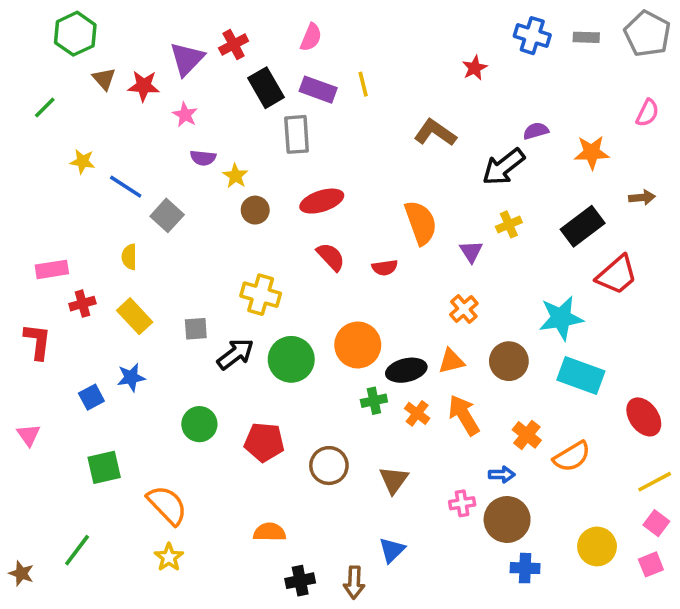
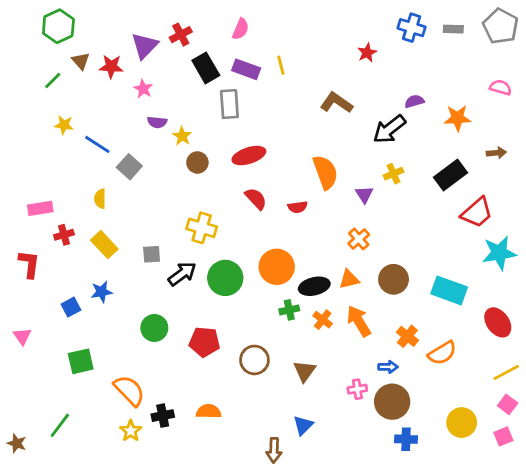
green line: (45, 107) -> (53, 80), moved
pink semicircle: (647, 113) -> (501, 87), turned -100
cyan star: (561, 318) -> (499, 253), moved
black cross: (300, 581) -> (163, 416), moved

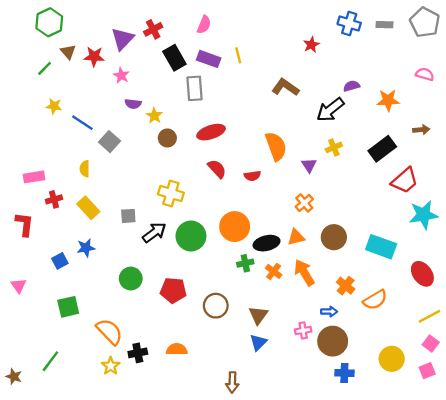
blue triangle: (303, 425) -> (258, 342), moved

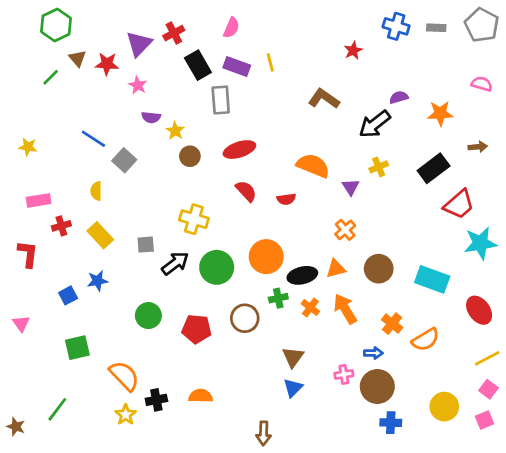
yellow star: (54, 106) -> (28, 147), moved
orange semicircle: (276, 146) -> (313, 166), turned -48
brown circle: (216, 306) -> (245, 318), moved

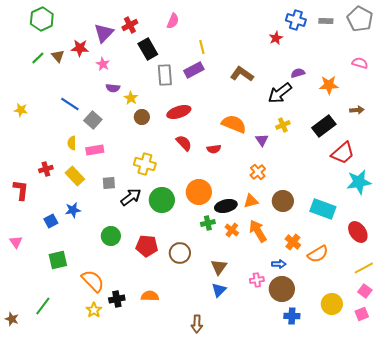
red star: (353, 50) -> (276, 38), moved
brown triangle: (77, 58) -> (58, 56), moved
purple rectangle: (237, 67) -> (194, 70), moved, turned -48
pink rectangle: (39, 200) -> (95, 150), moved
brown circle: (245, 318) -> (180, 253), moved

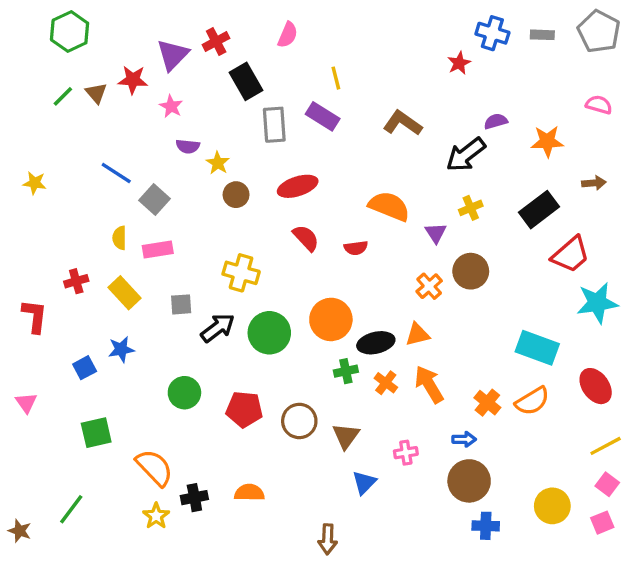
purple rectangle: (194, 70) -> (323, 116), turned 60
brown circle: (283, 201) -> (471, 271), moved
orange semicircle: (318, 254) -> (532, 401), moved
brown triangle: (219, 267) -> (346, 436), moved
pink cross: (257, 280) -> (406, 453), moved

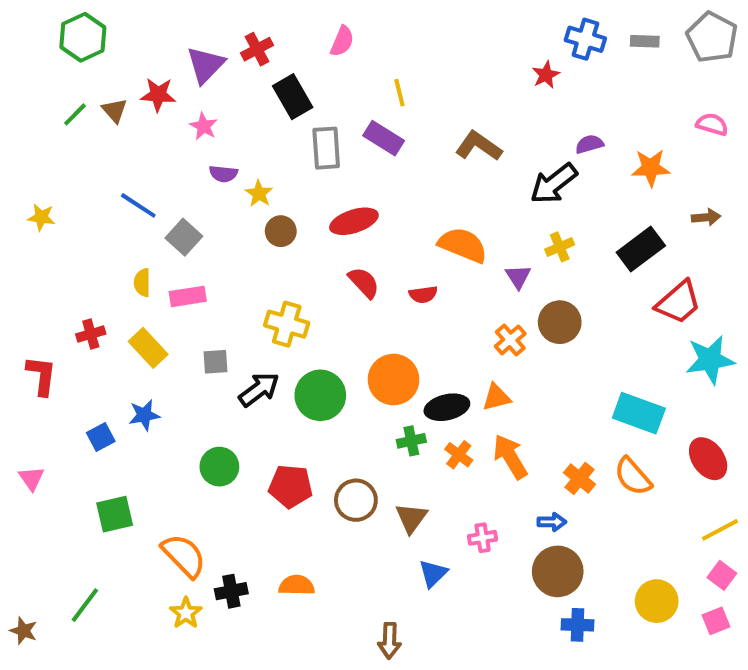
orange semicircle: (532, 401) -> (633, 476), turned 80

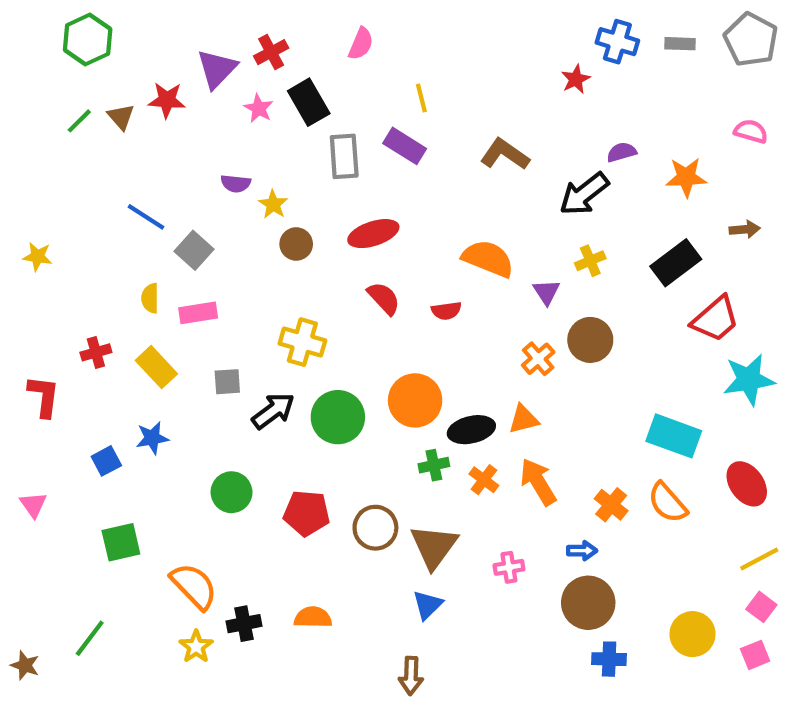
pink star: (204, 126) -> (259, 108), moved
yellow star: (41, 217) -> (38, 257), moved
brown triangle: (411, 518) -> (434, 546), size x1.4
blue triangle: (433, 573) -> (428, 605), moved

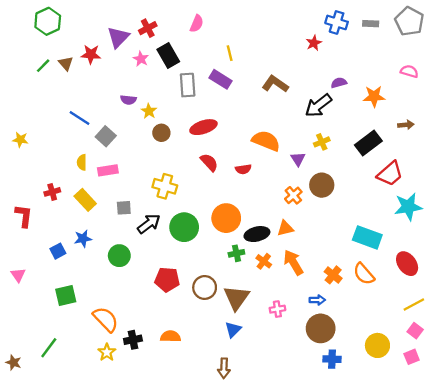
green circle: (231, 492) -> (119, 256), moved

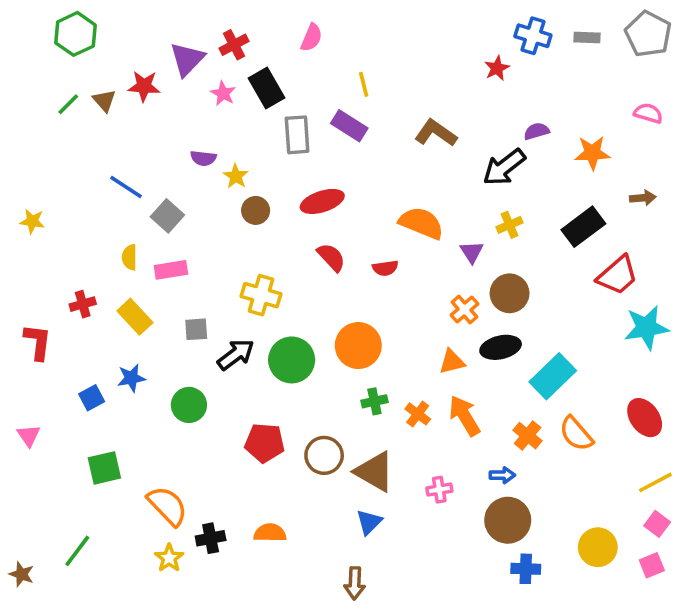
black ellipse: (257, 234) -> (501, 347), moved
cyan rectangle: (367, 237) -> (553, 376), moved, turned -64
brown triangle: (236, 298) -> (374, 472), turned -36

